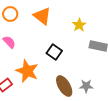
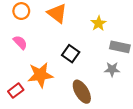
orange star: (27, 71) -> (40, 75), turned -30
gray star: (86, 86) -> (112, 69), moved

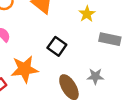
gray star: (112, 69) -> (95, 76), moved

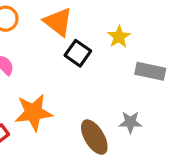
black square: (57, 46) -> (78, 53), moved

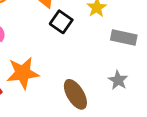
gray star: (130, 122) -> (118, 80), moved, turned 30

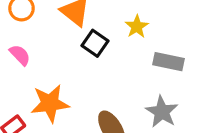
gray star: (118, 80) -> (162, 112), size x1.4

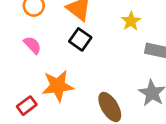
black square: (95, 43) -> (80, 39), moved

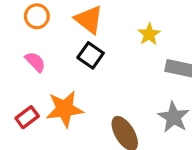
red rectangle: (27, 106) -> (27, 117), moved

